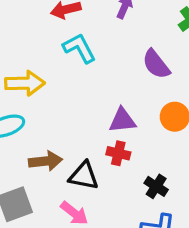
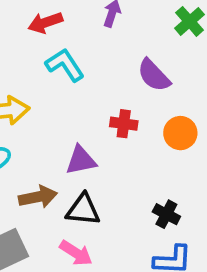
purple triangle: (122, 120) -> (81, 160), moved
red cross: (118, 153) -> (124, 124), moved

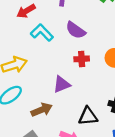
purple semicircle: (154, 75) -> (76, 30), moved
black triangle: (83, 210) -> (88, 116), moved

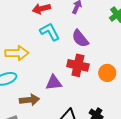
red cross: (82, 59) -> (78, 65), size x1.5

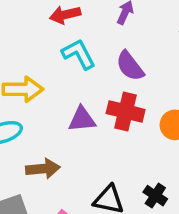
purple triangle: (54, 83) -> (82, 119), moved

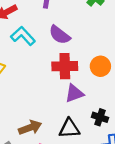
purple triangle: (82, 119) -> (74, 93), moved
brown arrow: (43, 169) -> (30, 128), moved

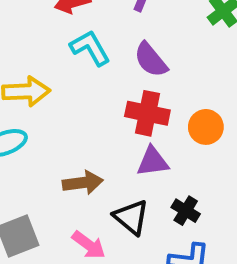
brown arrow: (30, 128) -> (83, 183), moved
black triangle: (69, 128) -> (131, 217), turned 30

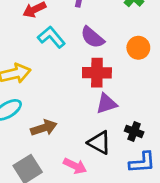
orange circle: (206, 127) -> (138, 48), moved
brown arrow: (83, 183) -> (44, 128), moved

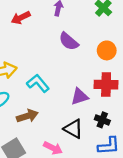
cyan L-shape: (51, 37) -> (38, 83), moved
red cross: (97, 73) -> (106, 85), moved

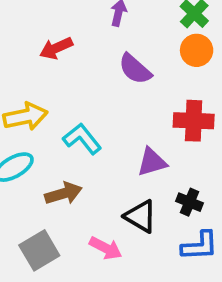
red arrow: (21, 18) -> (56, 48), moved
orange circle: (107, 50) -> (197, 50), moved
red cross: (106, 85) -> (194, 121), moved

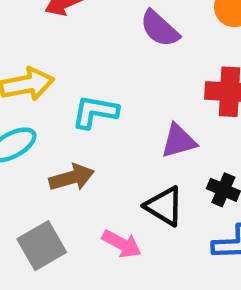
cyan L-shape: (82, 139) -> (95, 112), turned -42

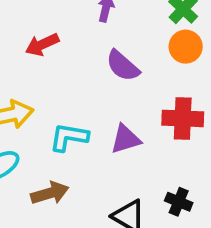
purple triangle: (179, 141) -> (126, 139), moved

